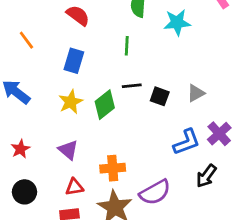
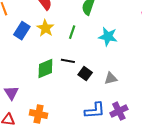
cyan star: (177, 23) -> (108, 37), moved
blue rectangle: (74, 61) -> (22, 31), moved
yellow star: (71, 102) -> (45, 28), moved, turned -30

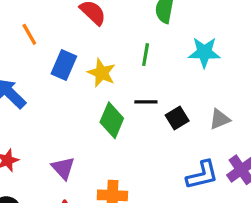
yellow star: (45, 28) -> (102, 73), moved
green diamond: (45, 69) -> (112, 120), turned -35
black square: (85, 74) -> (177, 118), turned 32

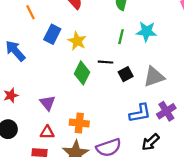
green line: (146, 55) -> (121, 37), moved
gray triangle: (220, 119) -> (154, 77), size x1.5

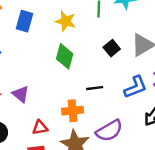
yellow star: (77, 41) -> (66, 21), moved
black line: (105, 62) -> (95, 88), moved
purple triangle: (48, 103) -> (21, 94), moved

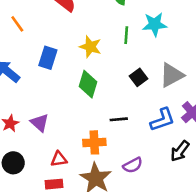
blue rectangle: (24, 21) -> (48, 58), moved
purple semicircle: (109, 131) -> (133, 165), size x0.7

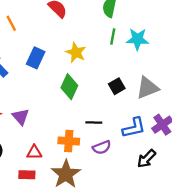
green line: (126, 35) -> (113, 36), moved
purple semicircle: (133, 165) -> (102, 147), moved

